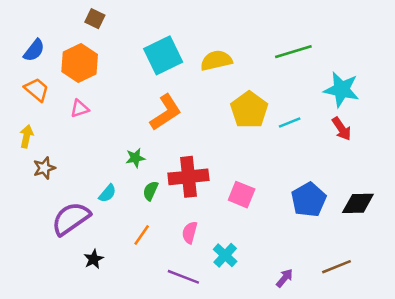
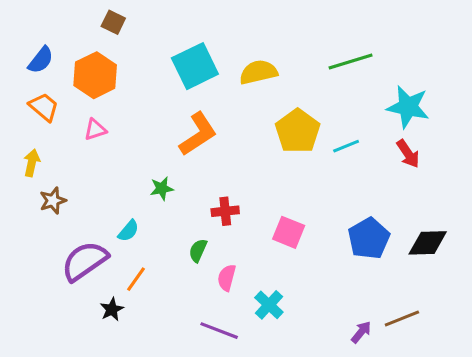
red cross: (188, 177) -> (225, 211), size x0.6
green semicircle: (150, 191) -> (198, 250), moved
orange line: (142, 235) -> (136, 279), moved
purple arrow: (285, 278) -> (361, 332), moved

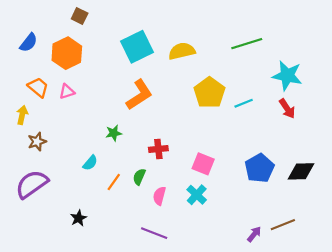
orange trapezoid: (44, 107) -> (38, 87), moved
purple semicircle: (85, 261) -> (32, 184), moved
orange line: (136, 279) -> (114, 182), moved
cyan cross: (269, 305) -> (197, 195), moved

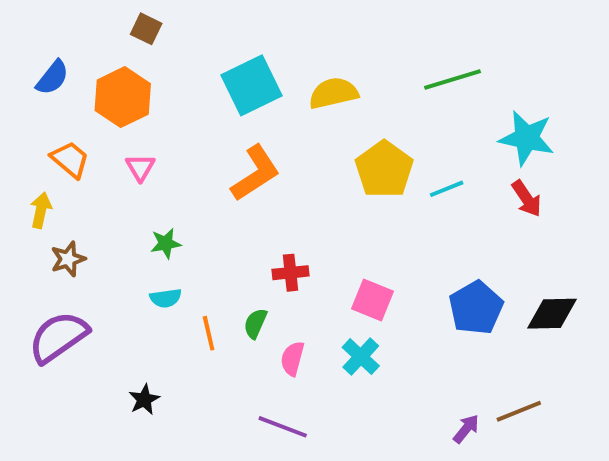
pink triangle: (67, 92) -> (140, 167), moved, turned -42
green star: (114, 133) -> (166, 243), moved
cyan semicircle: (90, 163) -> (166, 298), turned 42
orange line: (114, 182) -> (209, 333), turned -48

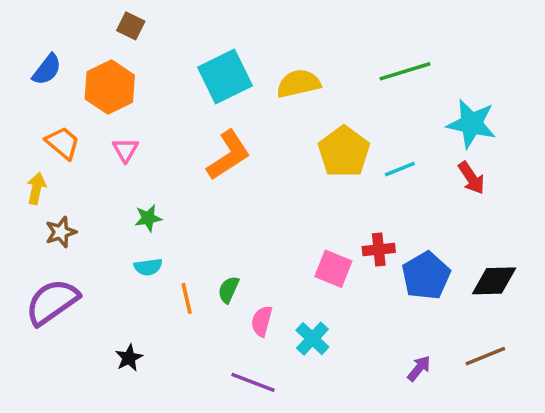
red cross: (291, 273) -> (379, 250), moved
cyan cross: (361, 357) -> (312, 339), moved
brown line: (519, 411) -> (485, 356), moved
purple arrow: (466, 429) -> (419, 368), moved

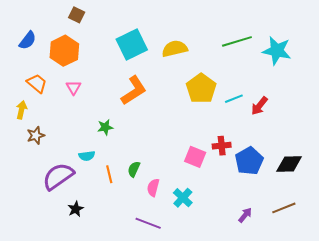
cyan star: (471, 124) -> (277, 51), moved
red arrow: (471, 178) -> (259, 106), moved, turned 72
green star: (148, 218) -> (105, 127), moved
purple semicircle: (52, 302) -> (58, 176), moved

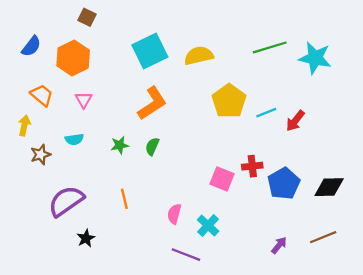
cyan semicircle: (87, 156) -> (74, 139), moved
green semicircle: (134, 169) -> (152, 146), moved
purple line: (148, 223) -> (186, 255), moved

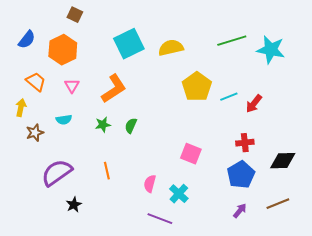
orange L-shape: (152, 103) -> (114, 89), moved
red cross: (252, 166) -> (245, 143), moved
blue pentagon: (284, 184) -> (241, 175), moved

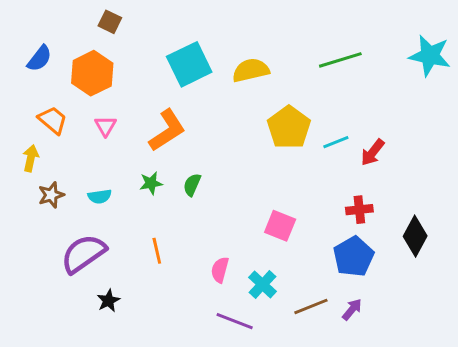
cyan star: (271, 50) -> (430, 56), moved
cyan semicircle: (64, 120) -> (100, 196), moved
black diamond: (283, 161) -> (415, 236), turned -60
brown line: (278, 204) -> (311, 306), moved

